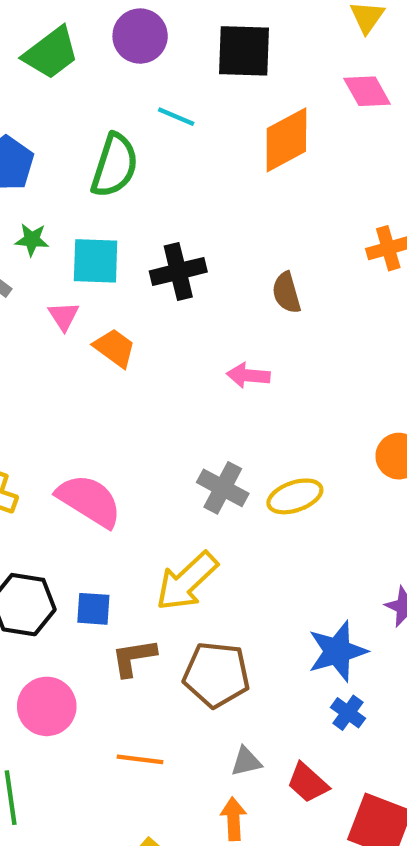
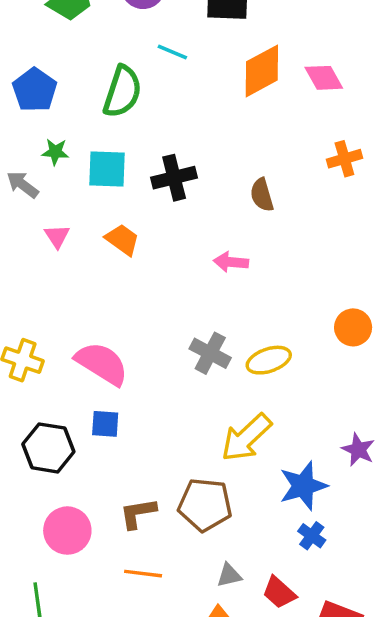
pink diamond: (367, 91) -> (324, 78), moved
pink triangle: (64, 316) -> (57, 236), moved
yellow arrow: (187, 581) -> (246, 438), moved
blue square: (93, 609) -> (105, 424), moved
brown L-shape: (134, 658) -> (138, 513), moved

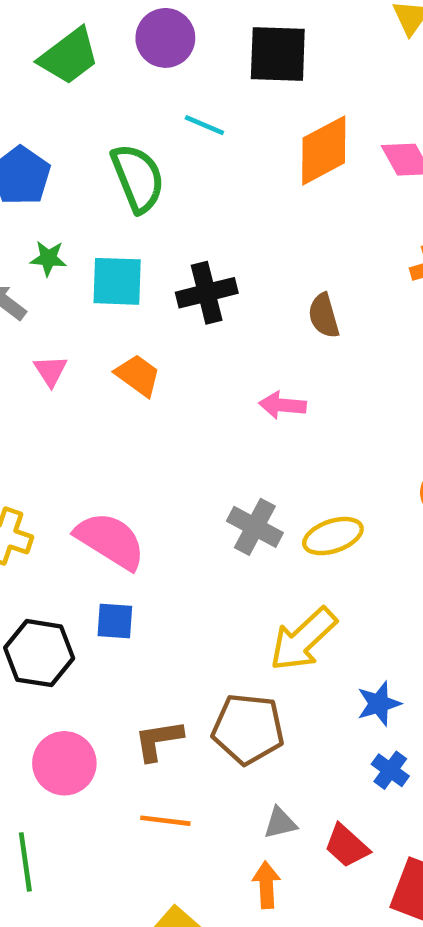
green semicircle: (122, 92) -> (138, 178), turned -40
blue star: (303, 486) -> (379, 704), size x0.7

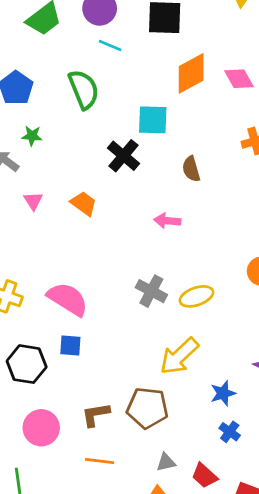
cyan line: (204, 125) -> (110, 46), moved
cyan square: (117, 281) -> (153, 120), moved
black cross: (207, 293) -> (123, 156), turned -36

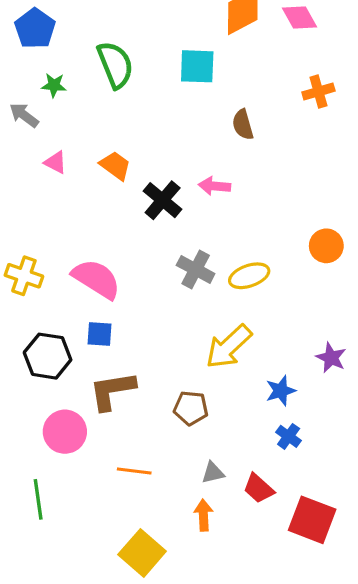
green semicircle: (84, 89) -> (115, 65), moved
black cross: (123, 156) -> (163, 200), moved
pink triangle: (33, 201) -> (55, 162), turned -30
brown pentagon: (147, 408) -> (191, 408), size x0.7
brown L-shape: (96, 415) -> (112, 391), moved, size x1.4

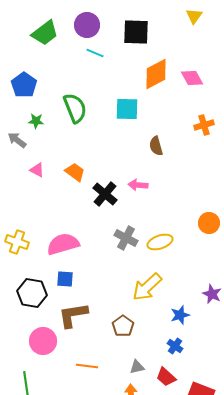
pink semicircle: (96, 279) -> (63, 244), turned -48
brown pentagon: (191, 408) -> (123, 326), turned 30
blue cross: (289, 436) -> (175, 346), moved

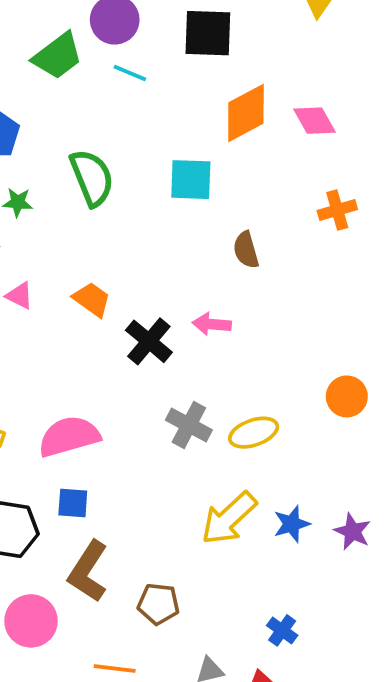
green trapezoid: (45, 33) -> (58, 56), moved
brown L-shape: (73, 315) -> (88, 571), turned -48
blue star: (180, 315) -> (292, 524), moved
brown pentagon: (123, 326) -> (158, 604), moved, turned -30

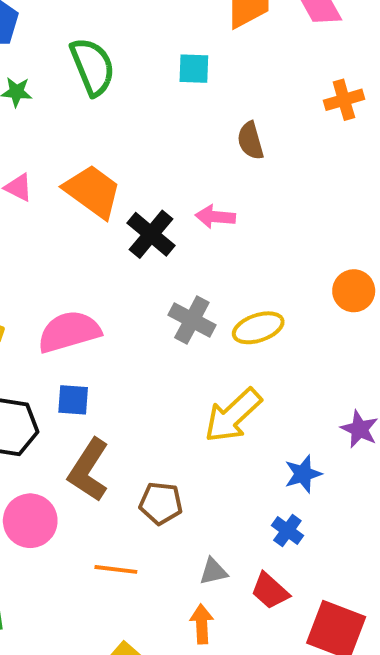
cyan square: (191, 180) -> (194, 69), size x0.7
orange trapezoid: (92, 299) -> (93, 191), size x1.5
blue star: (292, 524) -> (303, 474), moved

